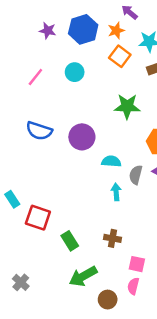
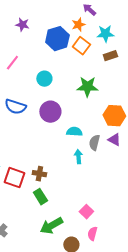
blue hexagon: (83, 29) -> (57, 39), moved
cyan circle: (75, 72) -> (44, 79), moved
brown cross: (112, 238) -> (39, 174), moved
pink square: (137, 264) -> (86, 212), moved, turned 32

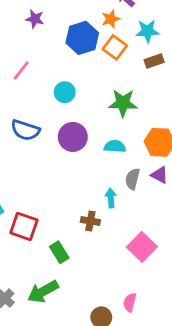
cyan semicircle: (74, 132) -> (115, 146), moved
brown cross: (39, 174) -> (90, 221), moved
pink square: (86, 212) -> (142, 247), moved, size x1.5
green arrow: (51, 226) -> (43, 292), moved

